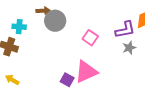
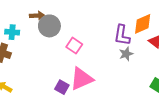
purple L-shape: (125, 30) -> (122, 35), turned 110
pink square: (90, 38) -> (74, 46), moved

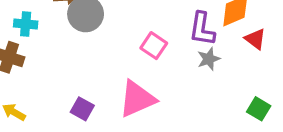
pink square: (74, 46) -> (154, 46), moved
purple square: (62, 87) -> (82, 109), moved

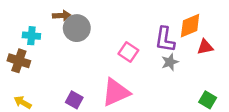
red triangle: (255, 39) -> (205, 47), turned -48

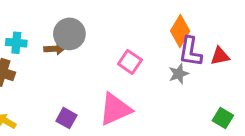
brown arrow: (62, 15) -> (55, 49), moved
orange diamond: (190, 26) -> (180, 31), moved, turned -36
purple L-shape: (165, 39) -> (190, 52), moved

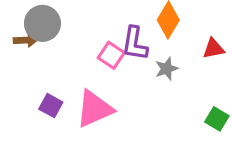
purple L-shape: (190, 52) -> (135, 43), moved
purple square: (66, 118) -> (51, 106), moved

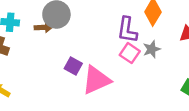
pink square: (111, 55) -> (130, 53), moved
purple square: (51, 106) -> (73, 66), moved

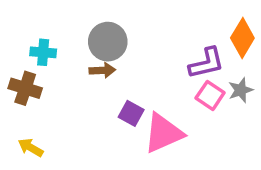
brown arrow: (44, 27) -> (102, 70), moved
purple L-shape: (127, 30) -> (206, 63), turned -112

